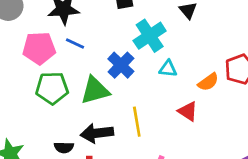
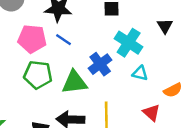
cyan cross: (150, 36) -> (129, 43), turned -32

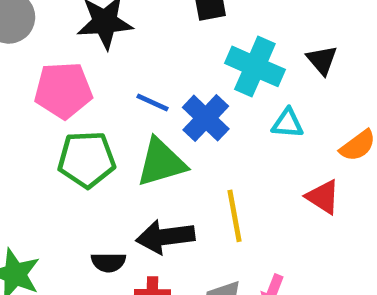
black triangle: (165, 26) -> (322, 60), moved
blue line: (63, 40) -> (152, 103), moved

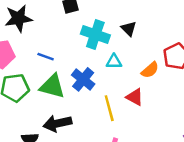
blue cross: (206, 118) -> (83, 79), moved
green triangle: (161, 162) -> (52, 86), turned 36
yellow line: (235, 216) -> (109, 108), moved

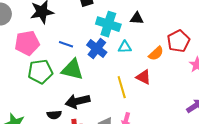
black triangle: (129, 29) -> (137, 18), turned -40
blue cross: (83, 79) -> (97, 49), moved

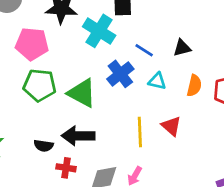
black triangle: (137, 18) -> (182, 48), turned -32
cyan cross: (108, 24) -> (99, 31), moved
blue line: (66, 44) -> (144, 50), moved
orange semicircle: (156, 53) -> (194, 86), moved, turned -49

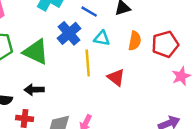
yellow line: (140, 132) -> (88, 63), moved
black arrow: (78, 136) -> (34, 90), size x0.7

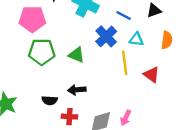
green triangle: (36, 52) -> (77, 55), size x0.7

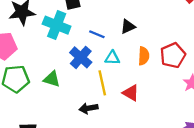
black arrow: (77, 90) -> (89, 108), moved

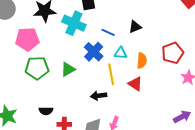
orange semicircle: (144, 56) -> (142, 61), moved
green triangle: (52, 79) -> (68, 69), turned -49

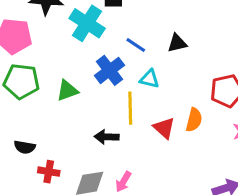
orange semicircle: (142, 61) -> (194, 120), moved

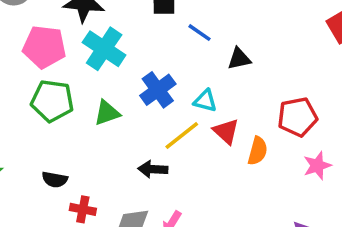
cyan cross: (87, 23) -> (104, 49), moved
blue line: (136, 45) -> (199, 33), moved
yellow line: (130, 108) -> (182, 135), turned 52
red triangle: (164, 128) -> (226, 131), moved

